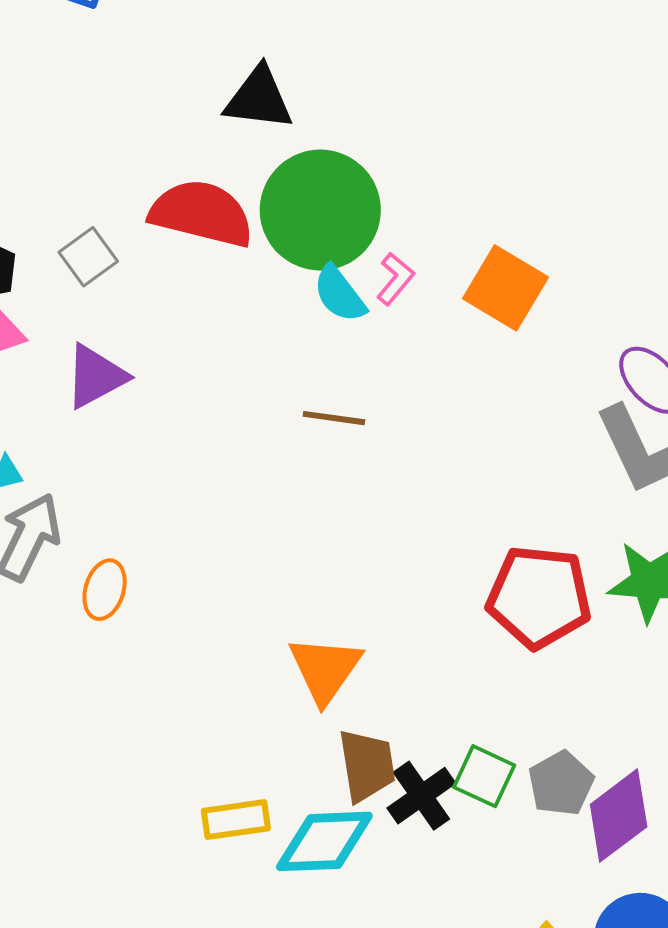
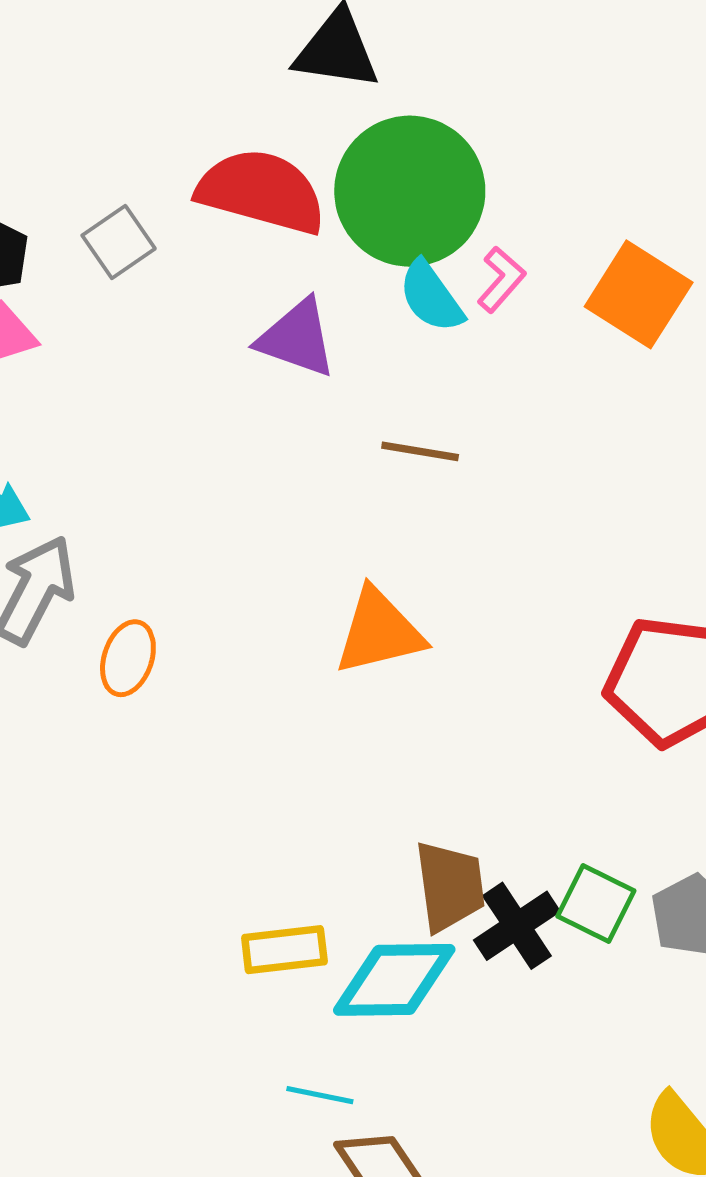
purple triangle: (96, 376) -> (297, 338), moved, turned 46
orange triangle: (325, 669) -> (379, 632), moved, turned 40

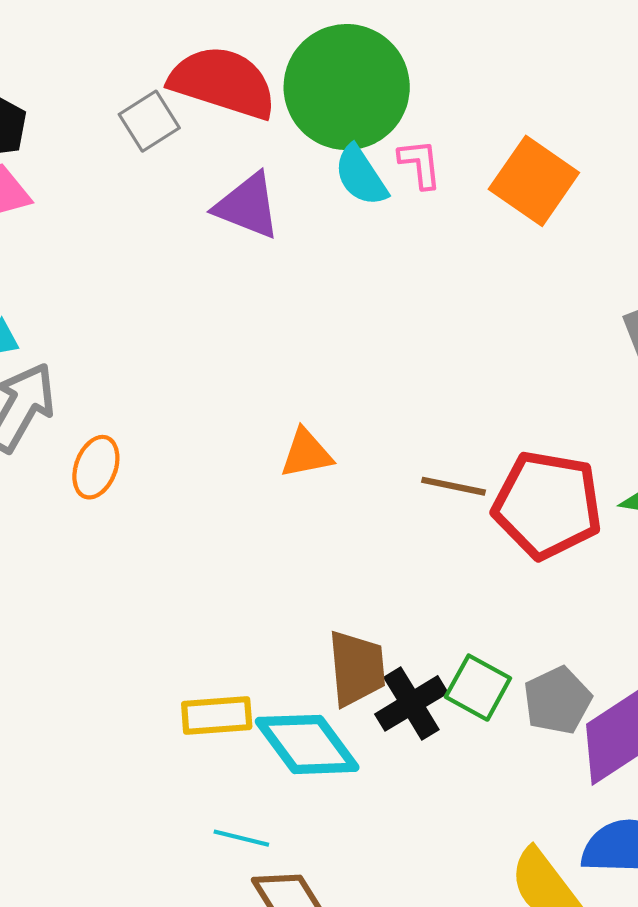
gray square: (119, 242) -> (149, 121), moved
pink L-shape: (501, 279) -> (420, 164), turned -50
brown line: (420, 451) -> (453, 486), moved
orange triangle: (379, 632) -> (306, 453), size x0.7
cyan diamond: (394, 980) -> (307, 744), turned 52

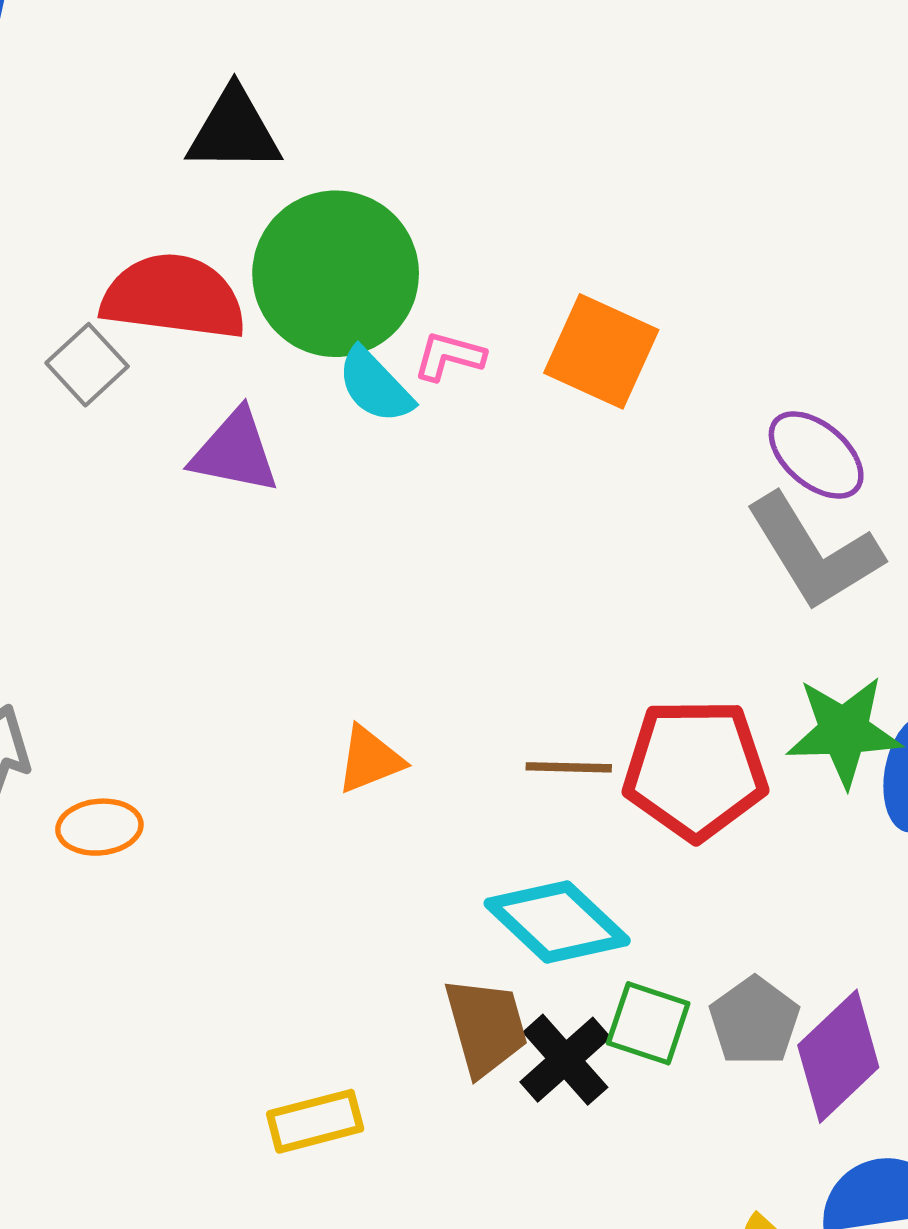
pink L-shape: (420, 164) -> (449, 356), turned -58
orange ellipse: (96, 467) -> (99, 827), turned 74
cyan diamond: (307, 744) -> (557, 922), moved

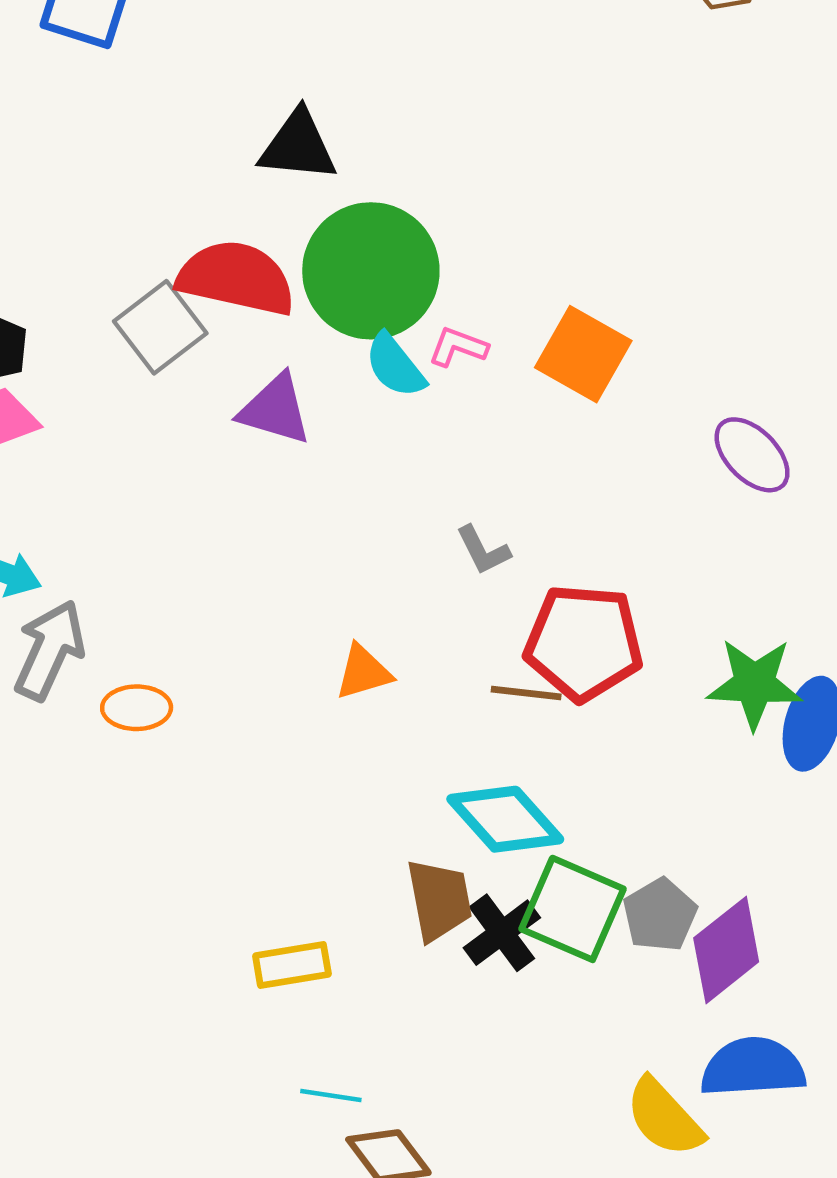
gray square: (87, 365) -> (160, 327), size x1.4
gray L-shape: (814, 552) -> (483, 550), moved, size x0.5
red pentagon: (695, 769) -> (584, 643), moved
green square: (648, 1023) -> (573, 909), size x1.5

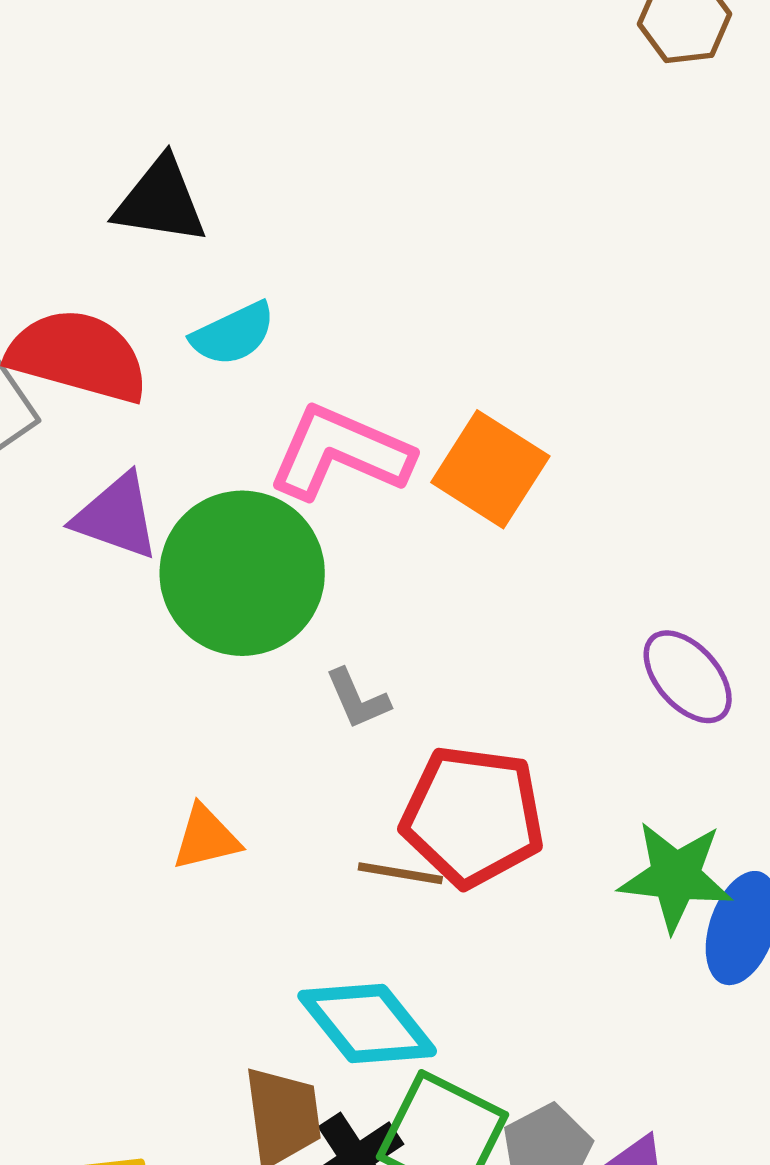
green circle: (371, 271) -> (242, 573), moved
pink L-shape: (458, 347) -> (340, 453), size x2.0
cyan semicircle: (395, 366) -> (233, 334), moved, turned -80
purple ellipse: (752, 455) -> (688, 677), moved

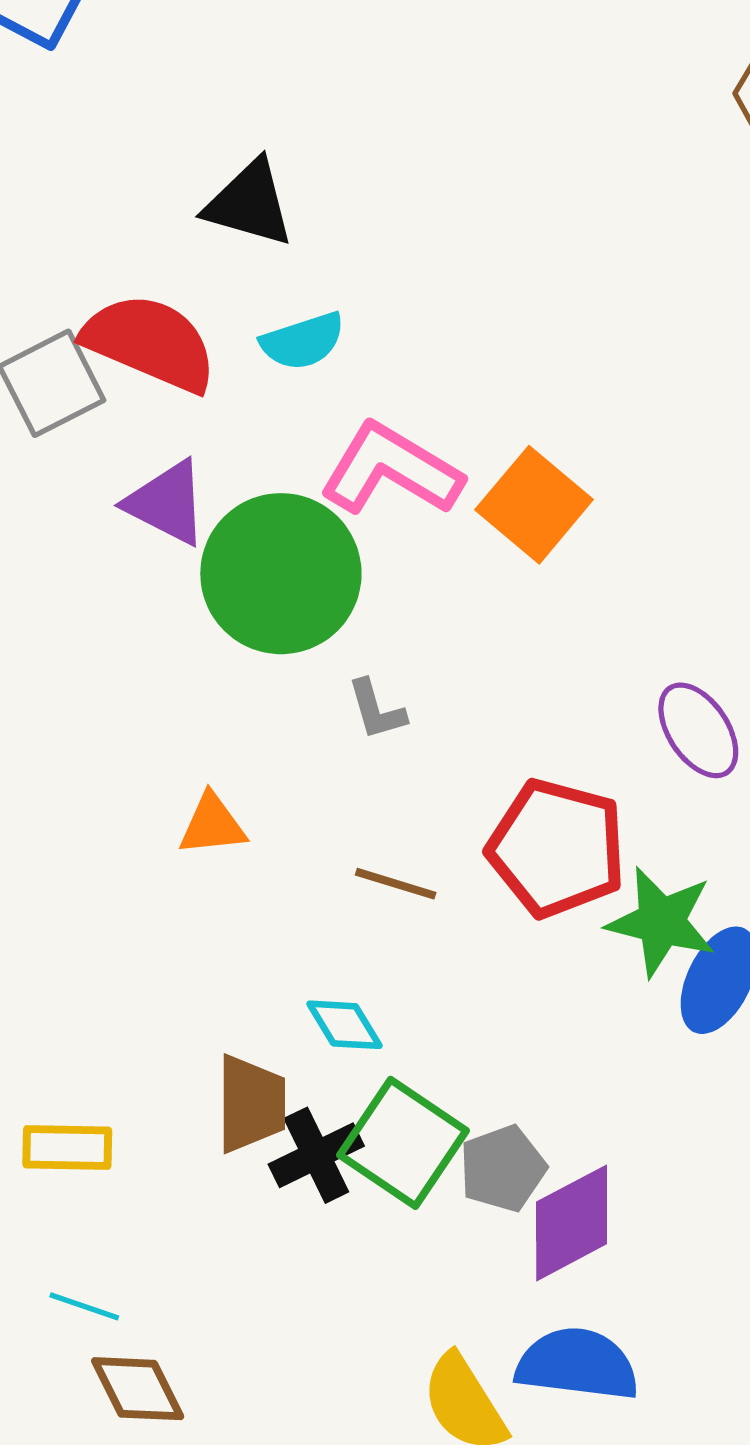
red pentagon: (473, 816) -> (557, 848), moved
cyan diamond: (367, 1024) -> (345, 1025), size x0.6

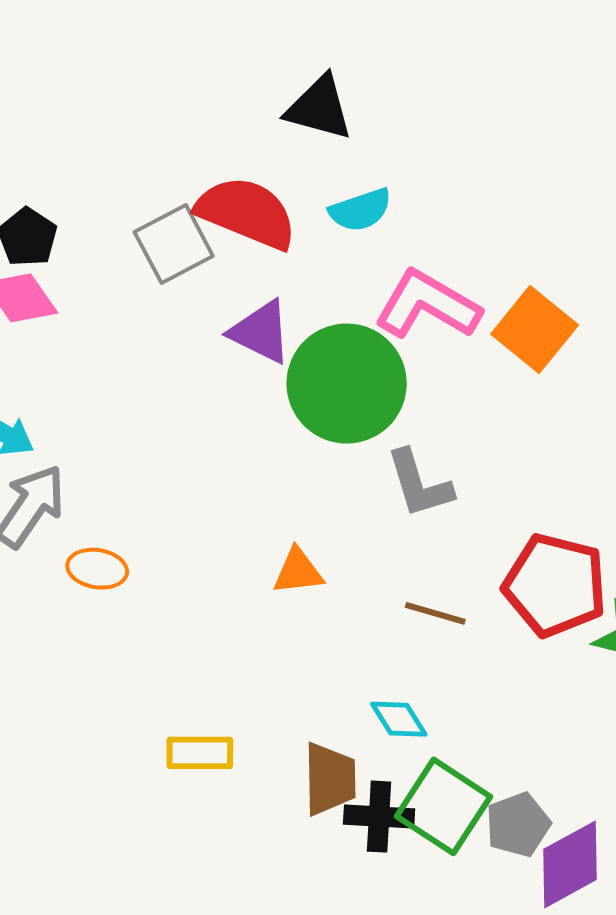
gray L-shape: (376, 710) -> (419, 484), size x1.5
yellow rectangle: (67, 1148) -> (200, 753), moved
black cross: (316, 1155) -> (379, 817), turned 30

